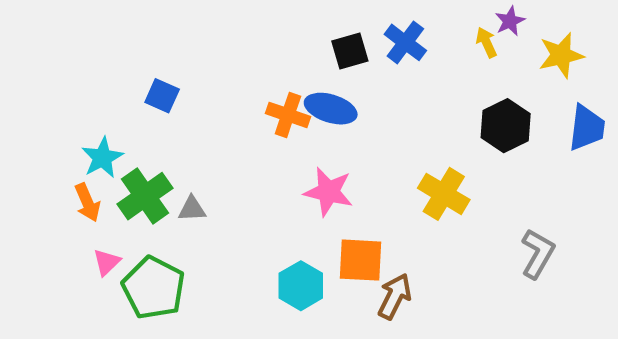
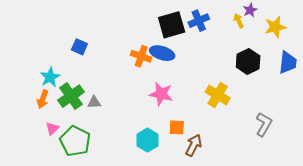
blue cross: (405, 42) -> (199, 21), turned 30
black square: (350, 51) -> (172, 25), size x1.5
orange arrow: (87, 202) -> (43, 99), turned 42
orange square: (361, 260) -> (177, 127), size x0.7

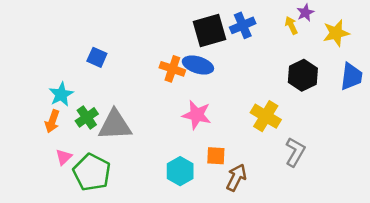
green cross: (71, 96) -> (87, 117), size x0.7
gray triangle: (94, 102) -> (115, 125), size x2.0
gray L-shape: (264, 124) -> (295, 152), moved

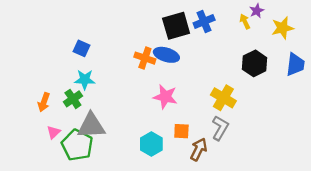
cyan star: (61, 94) -> (85, 80), moved, turned 30
gray triangle: (115, 125) -> (91, 126), moved
gray L-shape: (295, 152) -> (220, 128), moved

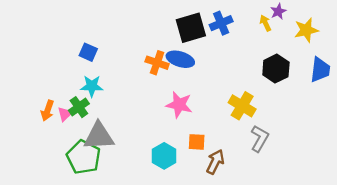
gray L-shape: (220, 128) -> (260, 138), moved
pink triangle: (54, 132) -> (65, 114), moved

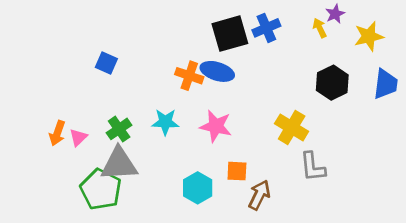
cyan star: (92, 86) -> (165, 122), moved
green cross: (79, 107) -> (119, 129), moved
gray L-shape: (260, 138) -> (313, 167), turned 144

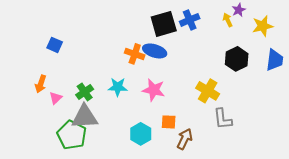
blue square: (106, 63) -> (55, 45), moved
orange arrow: (57, 133) -> (41, 84), moved

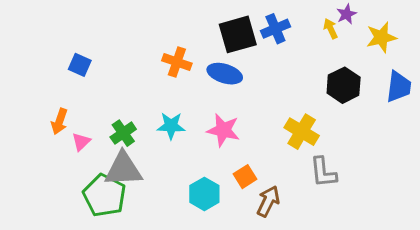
orange cross: (135, 54) -> (177, 62), moved
orange square: (169, 122) -> (245, 177), turned -35

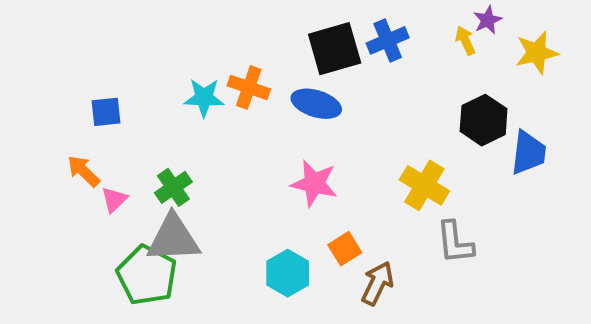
blue square: (80, 65) -> (106, 112), moved, turned -30
blue trapezoid: (399, 87) -> (528, 153), moved
orange arrow: (59, 121) -> (84, 171), turned 115
cyan star: (171, 126) -> (204, 98), moved

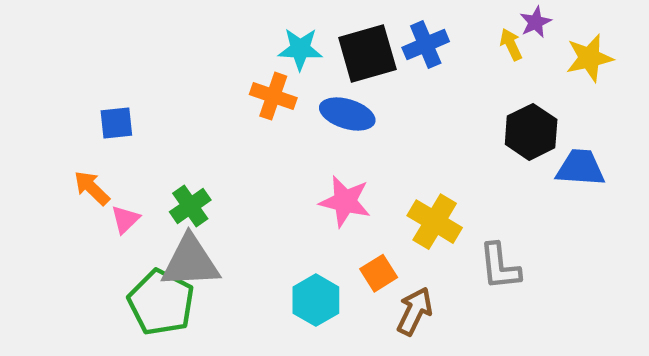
cyan star: (204, 98) -> (300, 49), moved
blue trapezoid: (528, 153) -> (580, 168), turned -93
yellow cross: (424, 185) -> (435, 222), moved

